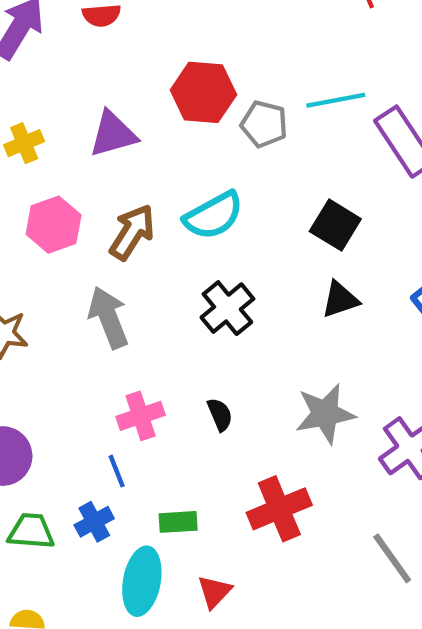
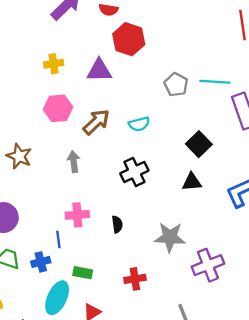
red hexagon: (203, 92) -> (129, 39), moved
cyan semicircle: (213, 216) -> (139, 124), size x0.7
gray arrow: (108, 317) -> (74, 162), size x0.7
red cross: (279, 509) -> (135, 279), size x0.7

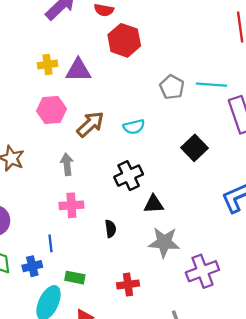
purple triangle: (99, 70) -> (78, 70), moved
black triangle: (192, 182) -> (154, 204), moved
pink cross: (77, 215) -> (71, 205), moved

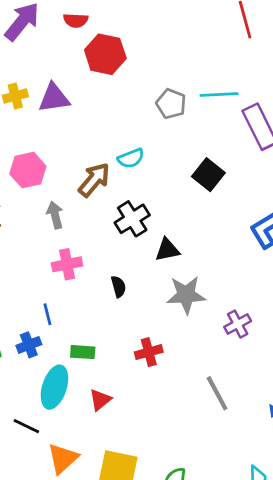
pink hexagon: (51, 110) -> (28, 170), moved
brown arrow: (90, 124) -> (94, 180), moved
purple cross: (202, 271) -> (238, 324), size x0.7

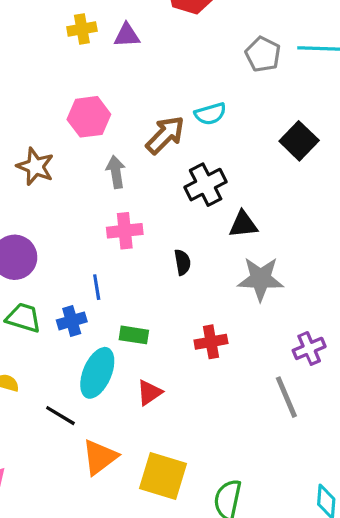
purple triangle: (54, 98) -> (127, 35), size x0.7
purple cross: (238, 324) -> (309, 348), moved

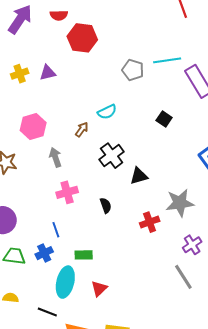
brown arrow: (165, 135) -> (82, 130), size x0.6
black square: (299, 141) -> (164, 119), size x0.7
gray star: (261, 279) -> (180, 203), moved
red cross: (211, 342) -> (150, 222), moved

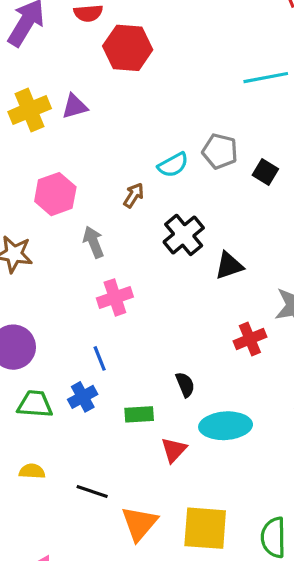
gray pentagon: (133, 70) -> (220, 151), moved
yellow cross: (20, 74) -> (30, 110), size x1.4
black semicircle: (106, 205) -> (185, 385), moved
green rectangle: (84, 255) -> (139, 414), moved
cyan ellipse: (65, 282) -> (226, 426), moved, turned 76

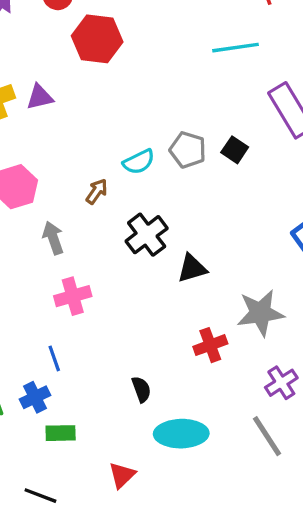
cyan line: (266, 78) -> (235, 48), moved
black square: (265, 172) -> (235, 150), moved
green rectangle: (139, 414) -> (61, 433), moved
red triangle: (174, 450) -> (122, 475), moved

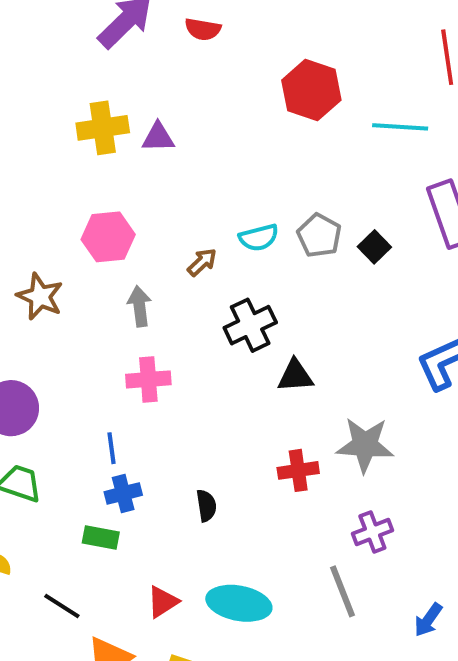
red hexagon: (97, 39) -> (311, 90), moved
blue cross: (35, 397) -> (123, 493), moved
cyan ellipse: (181, 434) -> (239, 603), moved

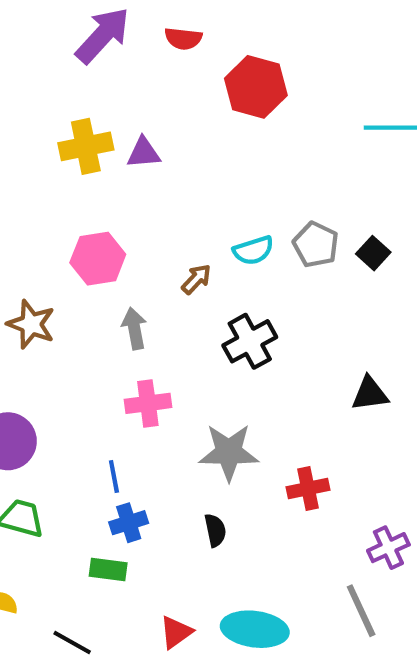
red hexagon: (311, 90) -> (256, 87), moved
black triangle: (295, 376) -> (370, 394), moved
gray star: (365, 445) -> (229, 452), moved

